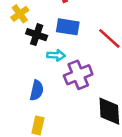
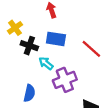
cyan arrow: (56, 55) -> (46, 63), turned -144

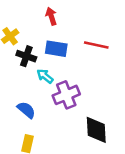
red line: (91, 49) -> (96, 45), moved, turned -30
blue semicircle: (29, 93) -> (26, 110), turned -63

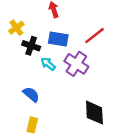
red line: (96, 45) -> (94, 36), turned -50
purple cross: (66, 95) -> (76, 64), moved, turned -35

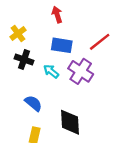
black cross: (31, 46) -> (24, 60), moved
black diamond: (94, 113) -> (70, 122), moved

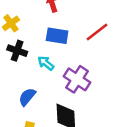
purple cross: (81, 71) -> (77, 79), moved
blue semicircle: (33, 103) -> (27, 97), turned -90

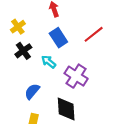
blue rectangle: (57, 36) -> (58, 38), turned 48
black cross: (17, 51) -> (23, 51), turned 35

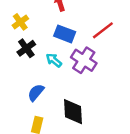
blue rectangle: (58, 38) -> (65, 34), turned -36
purple cross: (76, 76) -> (84, 60), moved

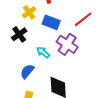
yellow cross: (20, 22) -> (29, 12), moved
cyan arrow: (54, 60) -> (43, 52), moved

